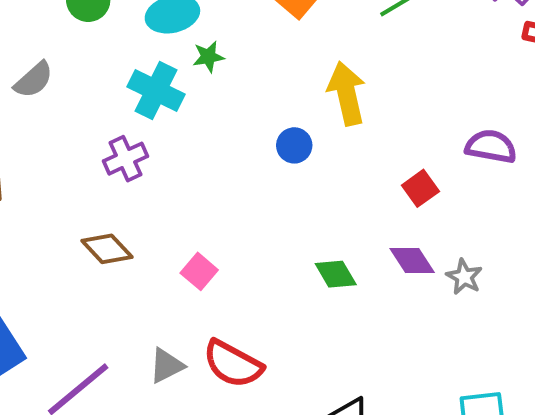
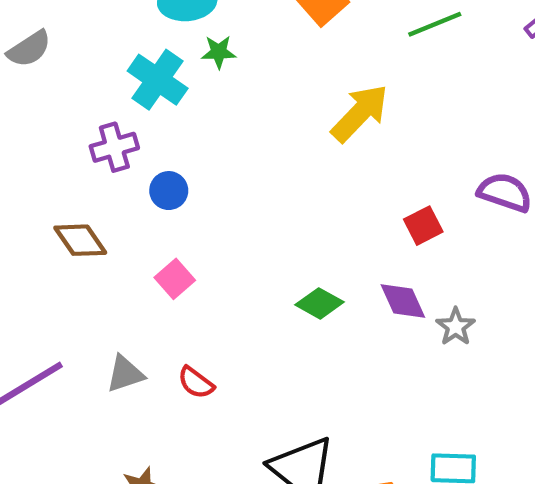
yellow arrow: (347, 94) -> (360, 113), turned 48
blue circle: (294, 145) -> (169, 191), moved
green diamond: (336, 274) -> (319, 303), turned -39
red semicircle: (233, 364) -> (196, 383), size x0.6

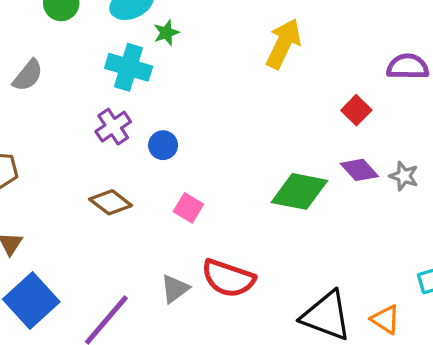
green diamond: (319, 303) -> (299, 191), size x1.6
red semicircle: (196, 383) -> (228, 278), size x1.8

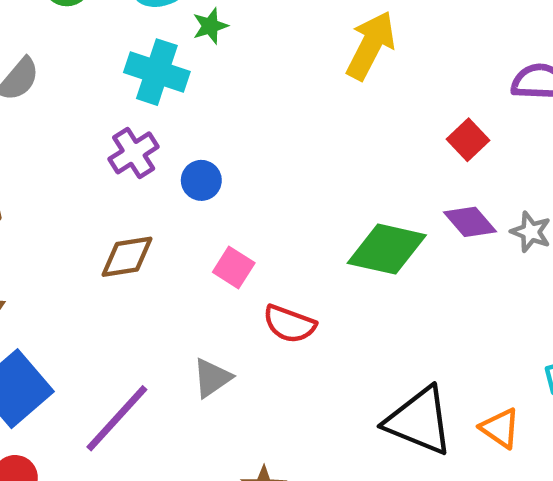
brown diamond: (111, 202) -> (127, 257), turned -48
red semicircle: (228, 278) -> (289, 324), moved, size x0.7

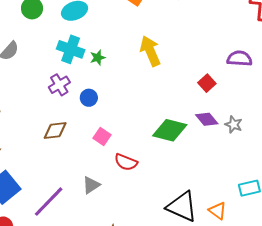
green star: (210, 26) -> (98, 58), moved
yellow arrow: (371, 45) -> (150, 51), moved, turned -52

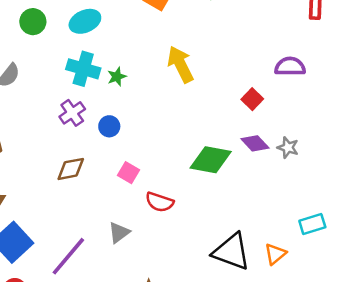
orange triangle: (218, 211) -> (275, 254), turned 48

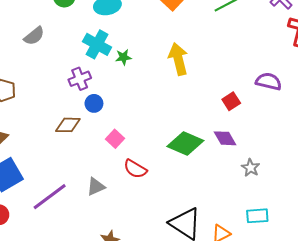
blue circle: (109, 126) -> (94, 103), moved
gray star: (288, 148) -> (251, 168), moved

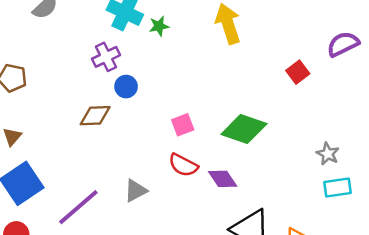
purple semicircle: (269, 81) -> (343, 44), turned -35
purple diamond: (225, 138) -> (223, 179), moved
pink square: (115, 139) -> (183, 125), moved, turned 30
cyan rectangle: (257, 216) -> (337, 187), moved

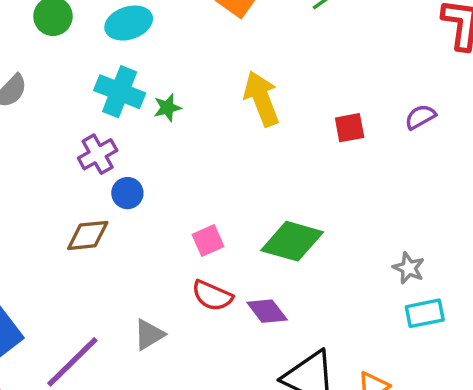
purple semicircle: (343, 44) -> (420, 117), size x0.7
red square: (298, 72) -> (350, 128), moved, turned 30

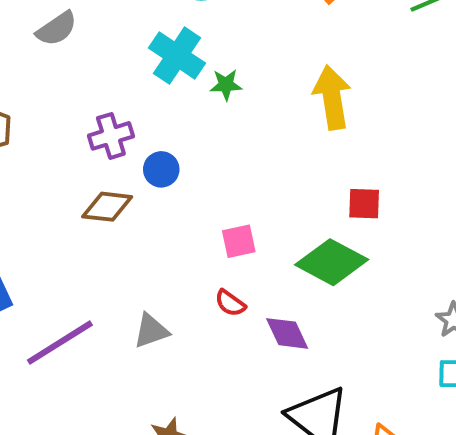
red square: (350, 128) -> (364, 204), moved
purple cross: (98, 154) -> (111, 136), moved
red semicircle: (212, 296) -> (230, 303), size x0.7

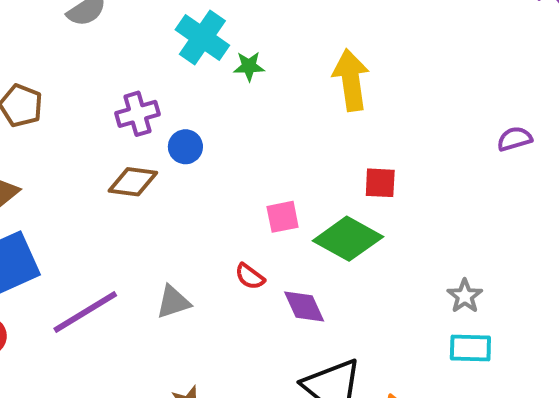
pink square: (239, 241) -> (283, 217), moved

